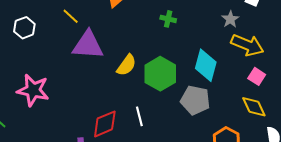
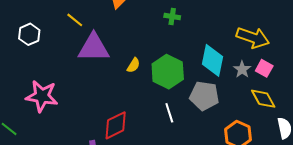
gray star: (230, 19) -> (242, 69), moved
yellow semicircle: (126, 65) -> (133, 65), size x0.7
white line: (139, 116) -> (169, 113), moved

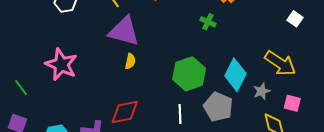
yellow semicircle: (133, 65) -> (130, 61), moved, turned -35
pink square: (264, 68) -> (292, 103), moved, turned -30

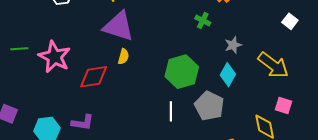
cyan diamond: (235, 75) -> (228, 75), size x0.7
green line: (21, 88) -> (19, 49), moved, turned -60
gray star: (262, 91) -> (233, 45), moved
red diamond: (125, 112) -> (94, 77), moved

